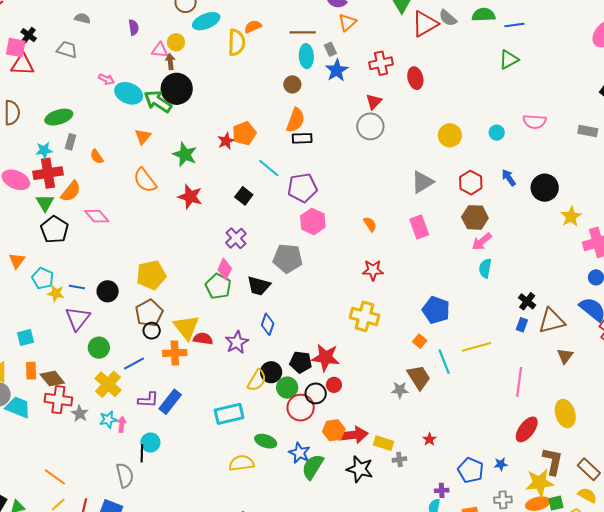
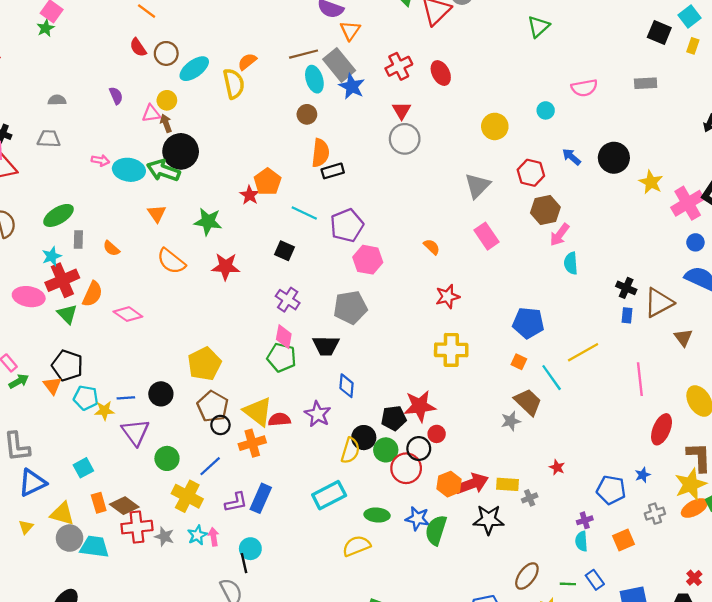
gray rectangle: (330, 49) -> (339, 65), size x2.0
black pentagon: (54, 229) -> (67, 366), moved

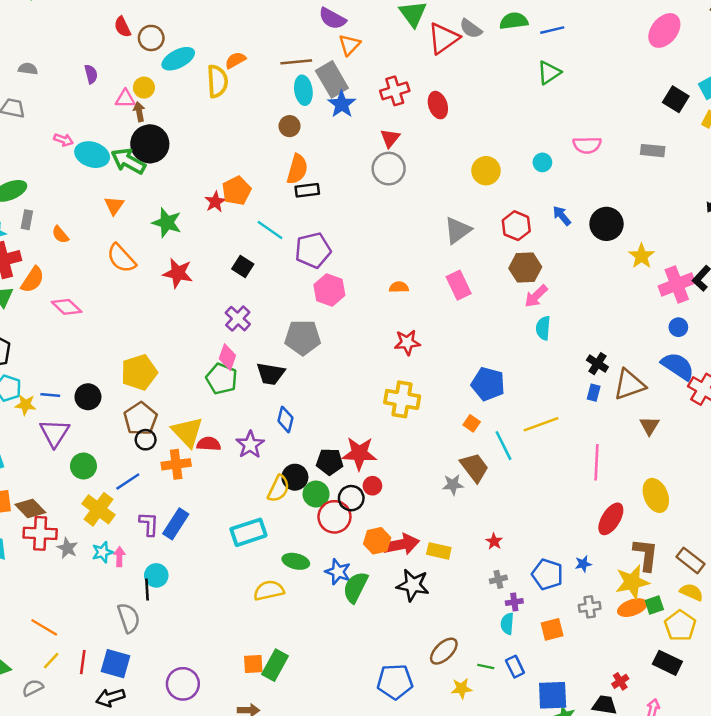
orange semicircle: (432, 247) -> (399, 287), turned -54
gray cross: (530, 498) -> (498, 579), moved
purple L-shape: (236, 502) -> (149, 524), turned -85

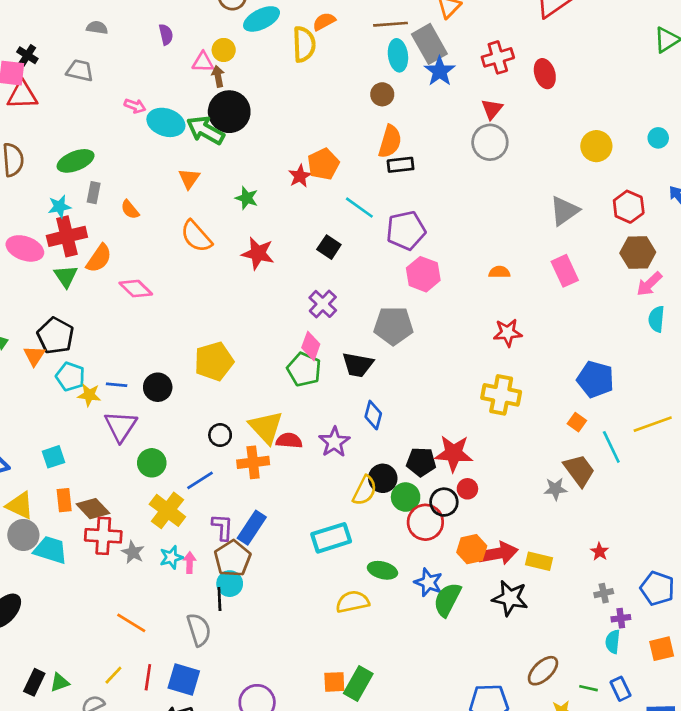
green star: (167, 223) -> (247, 198), size x0.7
brown pentagon: (141, 419) -> (233, 558), moved
orange line: (44, 627) -> (131, 623), moved

